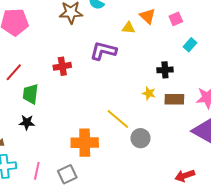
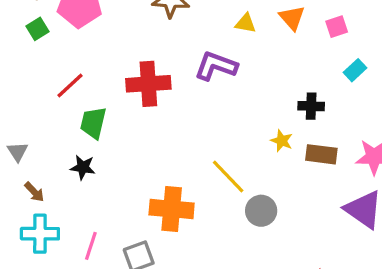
yellow triangle: (128, 28) -> (246, 23), moved
red cross: (62, 66) -> (148, 84), size x1.5

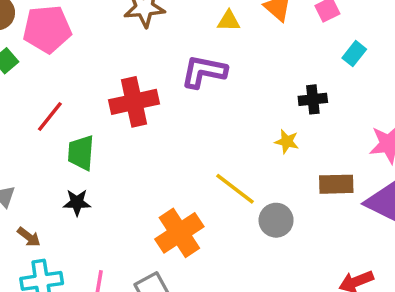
brown rectangle: (321, 154) -> (336, 184), moved
orange cross: (172, 209) -> (179, 233), turned -30

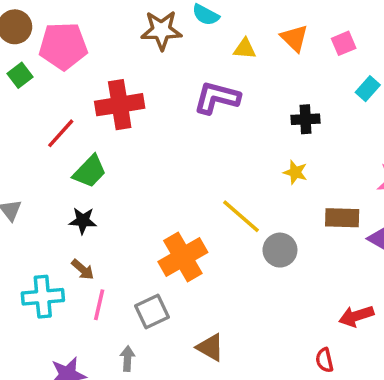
black cross: (313, 99) -> (305, 119), moved
red cross: (134, 102) -> (120, 105), moved
green trapezoid: (81, 153) -> (90, 171), turned -144
brown arrow: (29, 237) -> (83, 269), moved

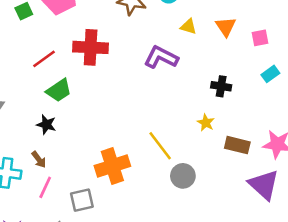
brown rectangle: (342, 218) -> (237, 145), moved

